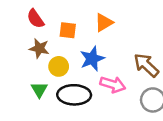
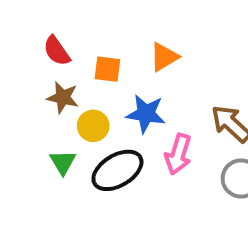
blue star: (92, 59) -> (146, 114), turned 30
pink arrow: (113, 84) -> (178, 154), turned 90
black ellipse: (74, 95) -> (117, 170), turned -32

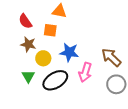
orange triangle: (164, 57) -> (59, 11), moved, turned 42

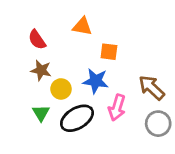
orange square: (50, 30) -> (109, 52), moved

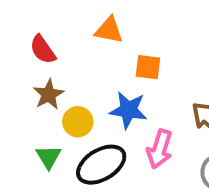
brown star: (41, 70) -> (49, 94), turned 30

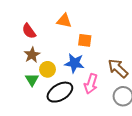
green triangle: (49, 157) -> (32, 80), moved

